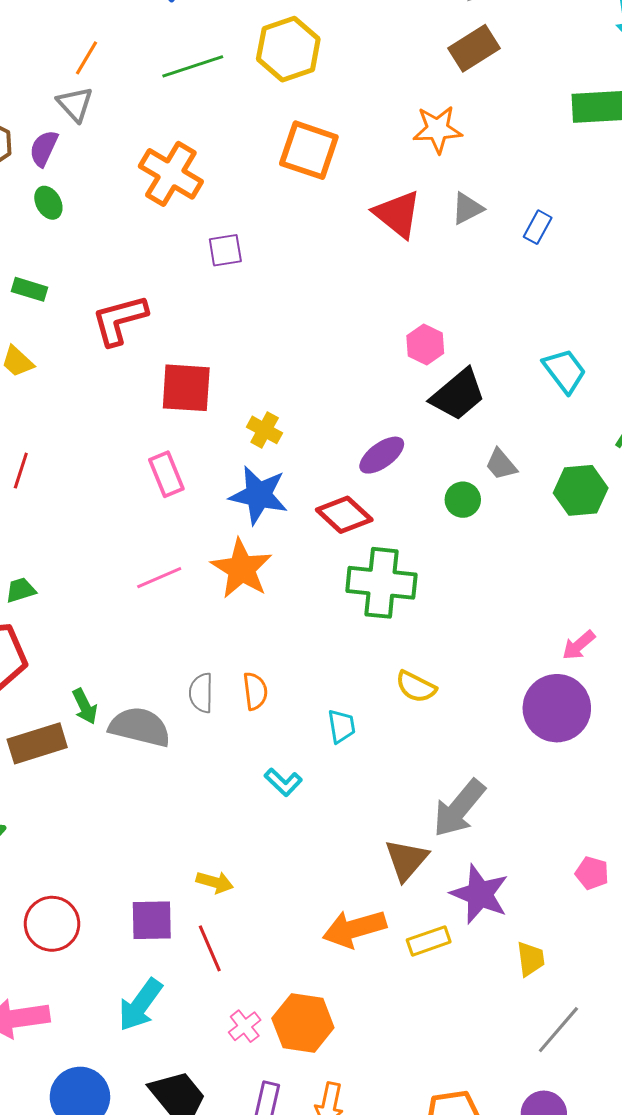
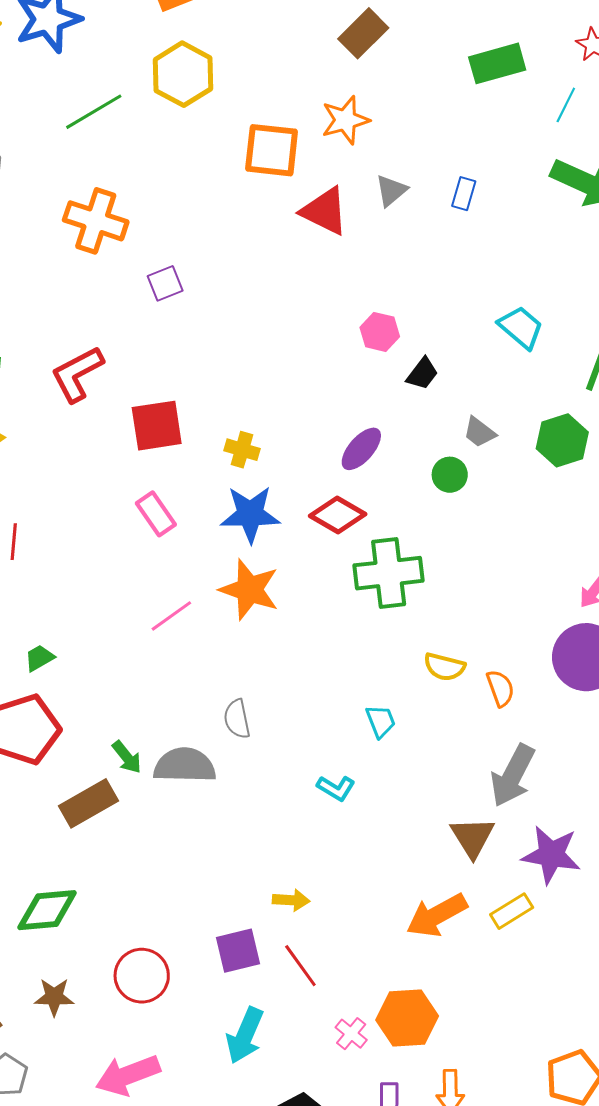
orange square: (309, 150) -> (272, 150), moved
black trapezoid: (458, 395) -> (422, 374), size x0.6
orange semicircle: (255, 691) -> (500, 688), moved

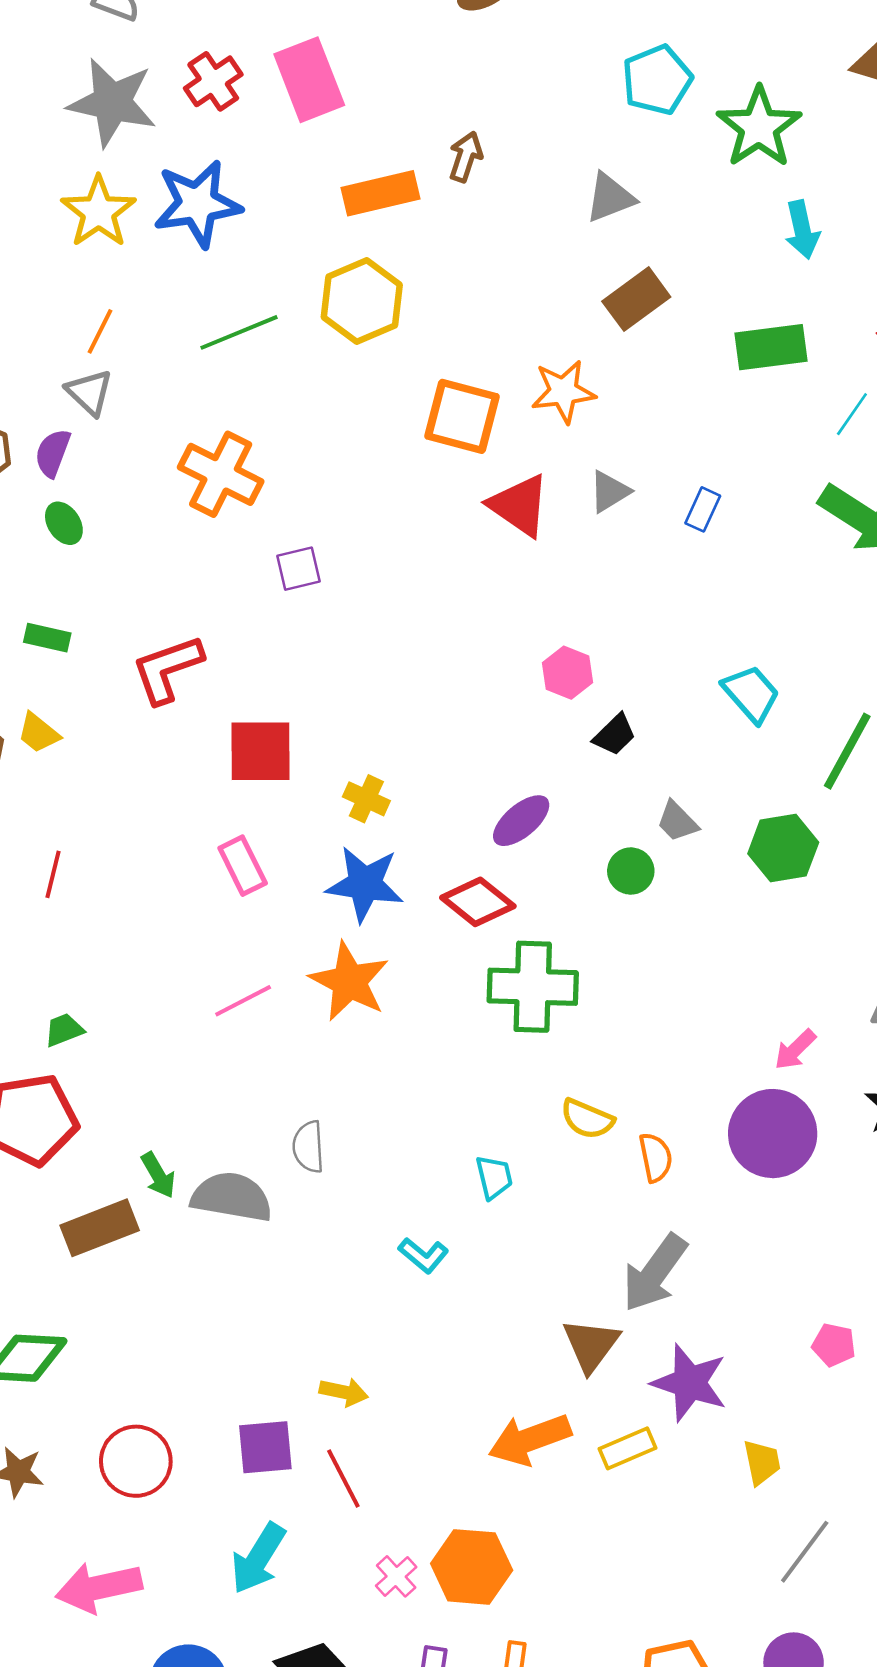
brown rectangle: (363, 33) -> (636, 299), moved

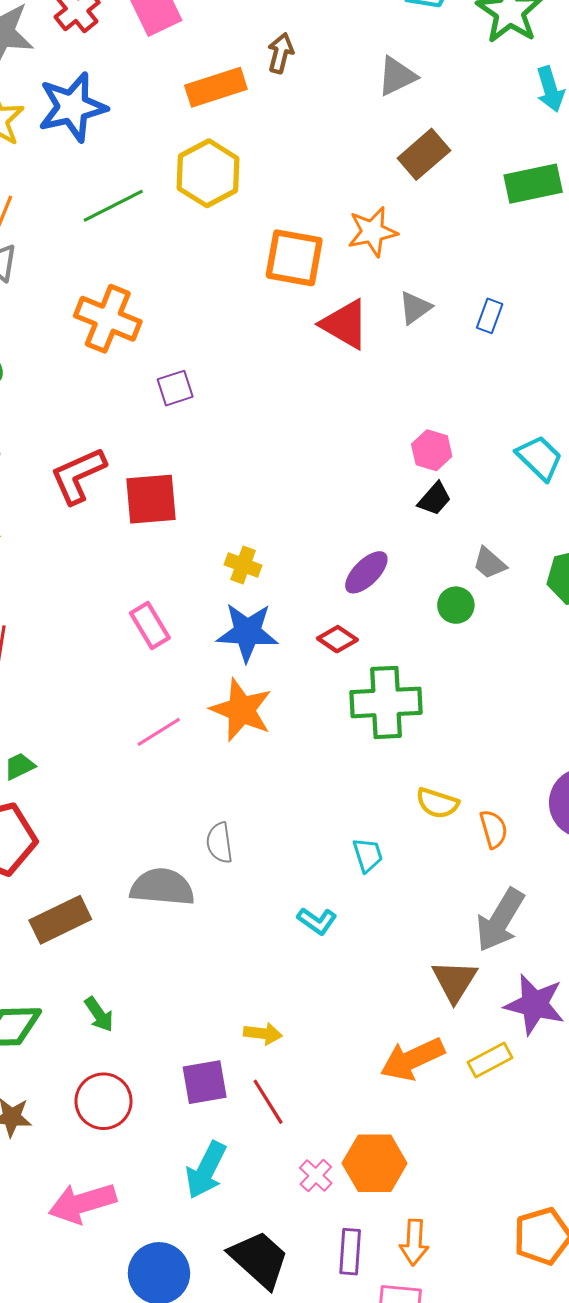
pink hexagon: (567, 673) -> (432, 450), moved
red square: (260, 751) -> (151, 499), moved
red diamond: (478, 902) -> (337, 639), size x0.7
green arrow: (158, 1175) -> (99, 1014), moved

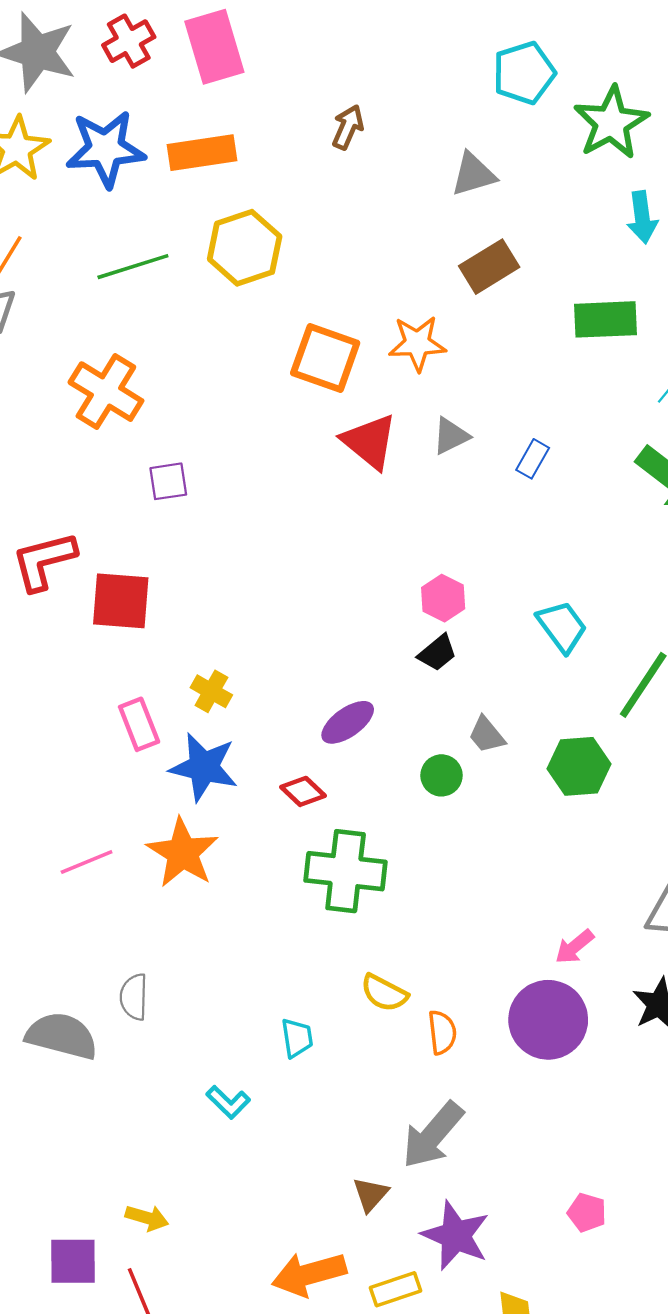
orange rectangle: (216, 87) -> (202, 153), moved
pink rectangle: (150, 625) -> (139, 724), moved
brown triangle: (455, 981) -> (371, 1194), size x0.7

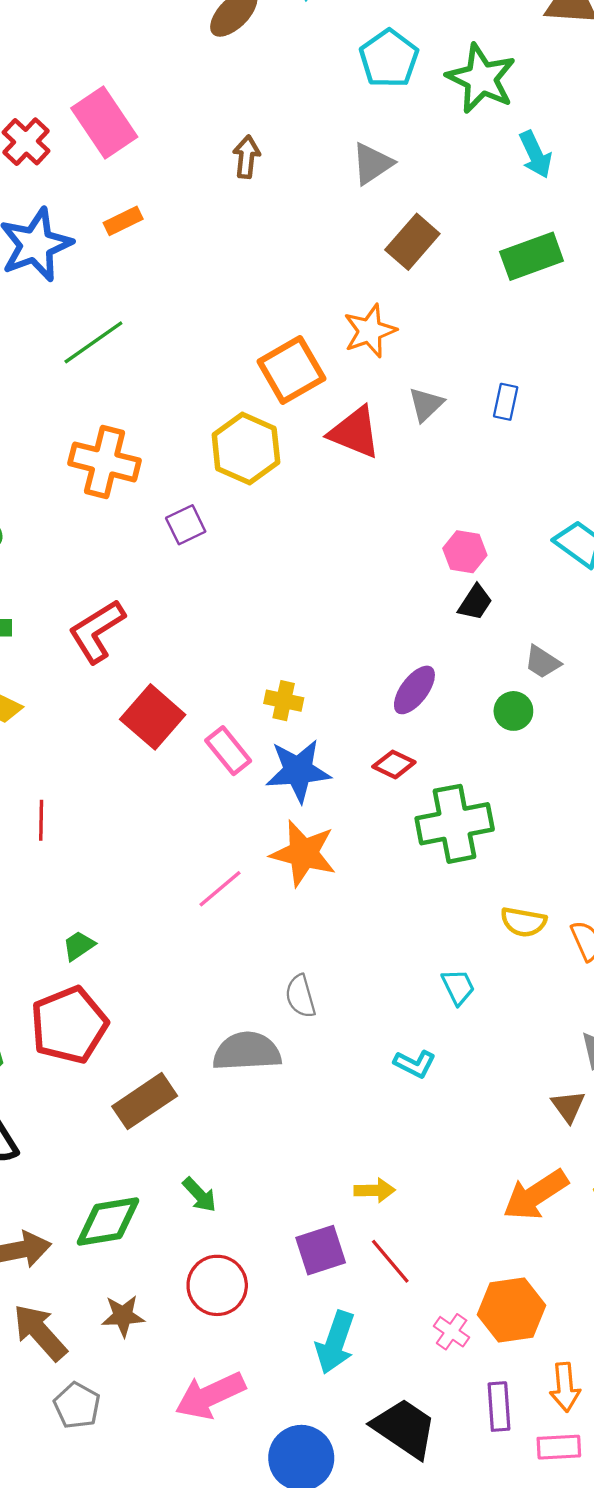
orange rectangle: (202, 153) -> (123, 221), size x0.6
yellow hexagon: (245, 248) -> (246, 448), moved
orange square: (325, 358) -> (291, 370), turned -32
red square: (121, 601) -> (153, 717), moved, turned -36

